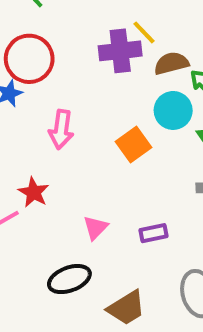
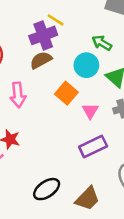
brown semicircle: (171, 63) -> (41, 60), moved
pink triangle: (96, 228) -> (90, 111), moved
purple rectangle: (154, 233) -> (93, 147), size x1.5

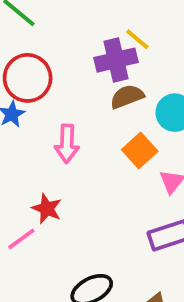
brown semicircle: (41, 60) -> (127, 97), moved

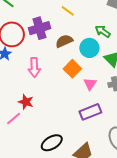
purple cross: (116, 60) -> (40, 28), moved

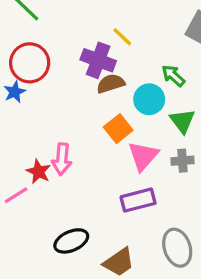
purple cross: (40, 28) -> (98, 60), moved, turned 30
pink arrow: (34, 67) -> (62, 159), moved
pink triangle: (90, 84) -> (143, 156), size x1.5

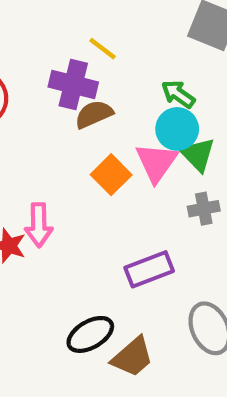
cyan circle: (149, 99) -> (177, 129), moved
pink triangle: (143, 156) -> (156, 162), moved
black ellipse: (71, 241) -> (90, 334), moved

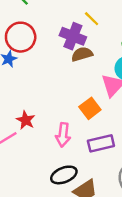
orange square: (111, 175) -> (90, 108), moved
pink arrow: (39, 225) -> (63, 135), moved

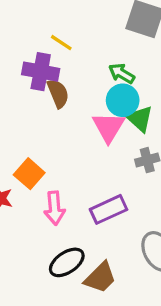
brown semicircle: (82, 54) -> (58, 93), turned 95
orange square: (90, 108) -> (29, 174), moved

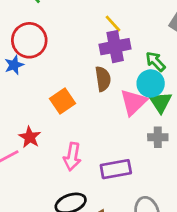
purple cross: (41, 72) -> (115, 47), moved, turned -36
brown semicircle: (58, 93) -> (103, 79), moved
orange square: (29, 174) -> (62, 101), moved

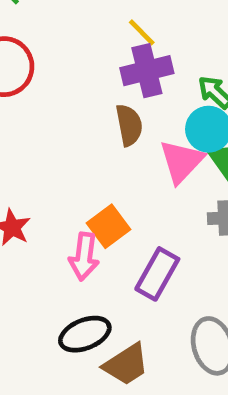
orange square: (62, 101) -> (109, 226), moved
purple rectangle: (116, 169) -> (157, 274), turned -48

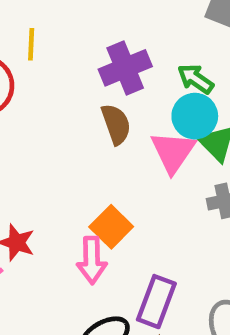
yellow line: (142, 32) -> (31, 44), moved, turned 56
purple rectangle: (157, 274) -> (156, 302), moved

